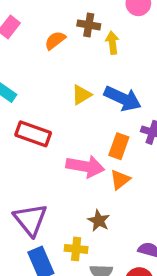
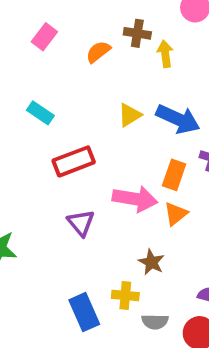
red rectangle: (33, 134) -> (74, 161), turned -40
purple triangle: (30, 220) -> (81, 223), moved, size x0.7

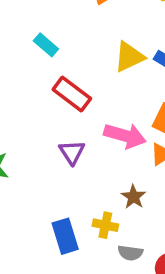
yellow triangle: (130, 115) -> (129, 57), size x1.4
red rectangle: (74, 161) -> (72, 94), turned 51

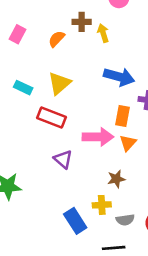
yellow triangle: (129, 57) -> (59, 83), moved
brown star: (134, 197) -> (116, 179), turned -30

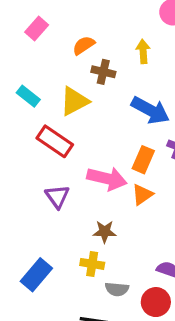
brown cross: (82, 22) -> (103, 72), moved
brown star: (116, 179) -> (105, 232), moved
blue rectangle: (75, 221) -> (36, 275), moved, turned 60

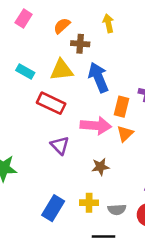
yellow triangle: (74, 101) -> (61, 70), turned 30
blue arrow: (150, 110) -> (98, 77), moved, turned -132
yellow cross: (92, 264) -> (89, 203), moved

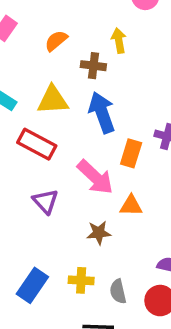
brown cross: (80, 44) -> (93, 66), moved
pink arrow: (96, 126) -> (95, 177), turned 36
orange triangle: (125, 134) -> (131, 206), moved, turned 42
gray semicircle: (117, 210) -> (118, 291), turned 78

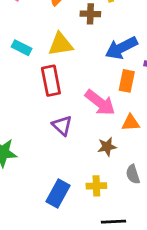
blue arrow: (102, 112) -> (121, 48), moved, turned -92
red rectangle: (37, 144) -> (51, 81), turned 56
gray semicircle: (118, 291) -> (133, 174), moved

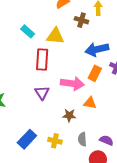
pink arrow: (100, 103) -> (72, 84), turned -45

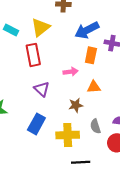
yellow triangle: (55, 36) -> (41, 27), turned -30
pink arrow: (72, 84) -> (71, 72), size x0.6
blue rectangle: (27, 139) -> (36, 124), moved
yellow cross: (55, 141) -> (68, 135), size x1.5

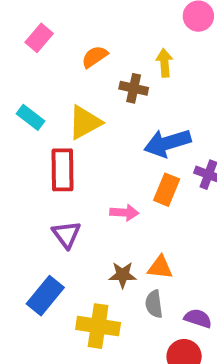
orange triangle: (94, 87) -> (160, 267), moved
gray semicircle: (95, 126) -> (154, 304), moved

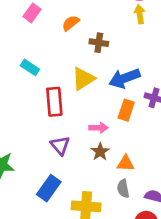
yellow arrow: (164, 63) -> (140, 14), moved
yellow triangle: (85, 122) -> (83, 79), moved
brown star: (123, 275) -> (100, 152), moved, turned -30

